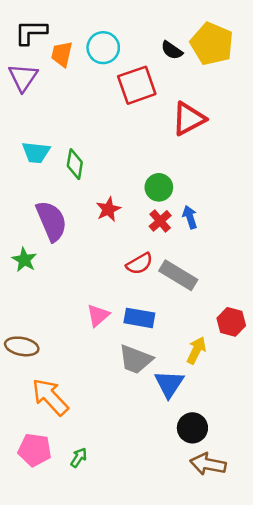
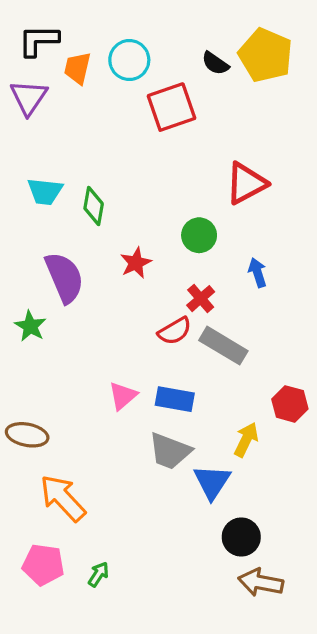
red triangle: (189, 119) -> (246, 183), moved
blue arrow: (190, 217) -> (257, 273), moved
red cross: (160, 221) -> (201, 299), moved

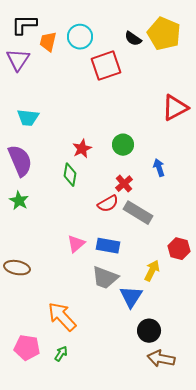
red triangle: (246, 183) -> (175, 108), moved
green diamond: (94, 206) -> (70, 175), moved
red star: (136, 263) -> (82, 149), moved
purple semicircle: (64, 277) -> (20, 161), moved
orange arrow: (63, 498) -> (62, 317), moved

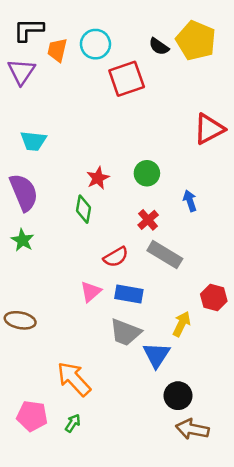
red semicircle: (108, 204) -> (116, 257), moved

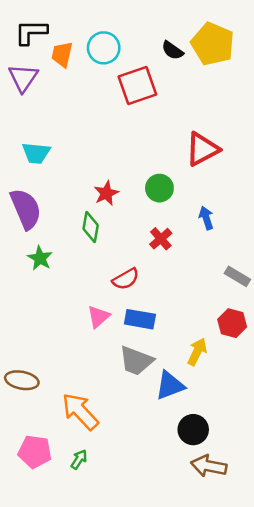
red triangle: (209, 129) -> (202, 149), moved
green star: (23, 240) -> (40, 258), moved
gray rectangle: (165, 255) -> (237, 276), moved, size x0.7
brown ellipse: (20, 320) -> (22, 380), moved
blue triangle: (156, 355) -> (170, 385), turned 36

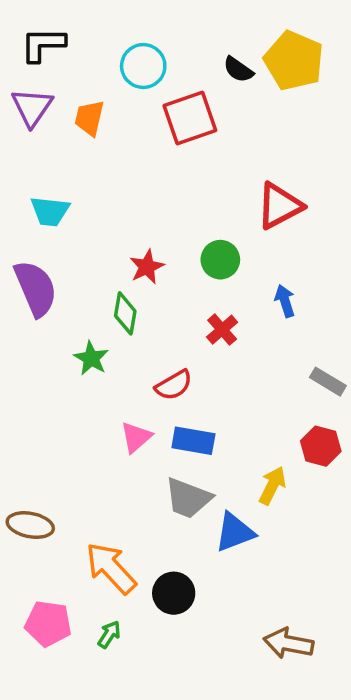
orange trapezoid: (62, 54) -> (89, 118), moved
green star: (40, 258) -> (91, 358), moved
black circle: (193, 430) -> (174, 593), moved

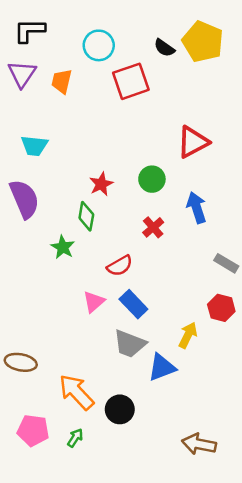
blue arrow: (285, 301) -> (197, 208), size x1.4
blue rectangle: (193, 441) -> (133, 304), turned 36

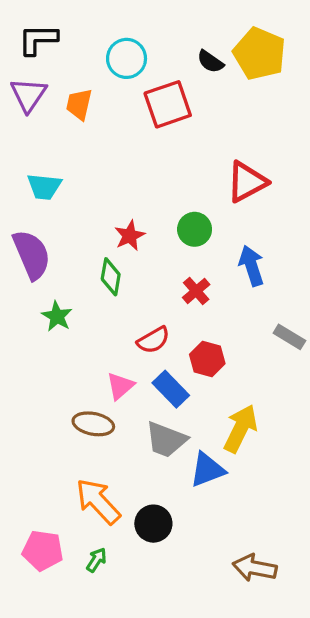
green star: (63, 247) -> (57, 316), moved
red hexagon: (221, 308) -> (207, 359), moved
yellow arrow: (188, 335) -> (240, 429), size x1.4
brown ellipse: (21, 362) -> (93, 424), moved

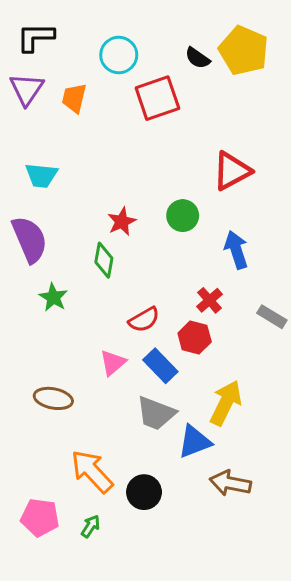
red cross: (196, 291) -> (209, 300), moved
brown ellipse: (93, 424) -> (53, 398), moved
brown arrow: (255, 568) -> (230, 483), moved

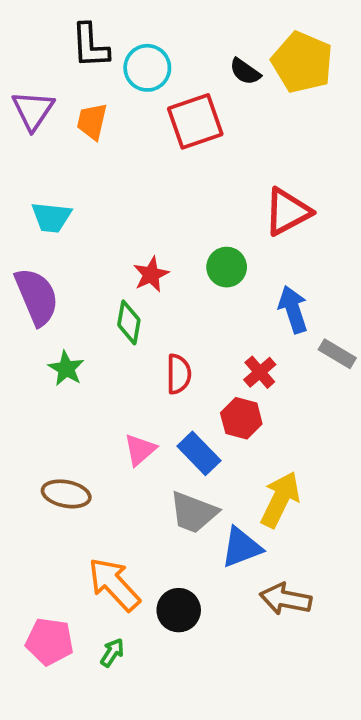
black L-shape: (35, 37) -> (90, 46), moved, turned -93
gray rectangle: (272, 317) -> (337, 354), moved
red semicircle: (144, 320) -> (179, 374), moved, turned -60

